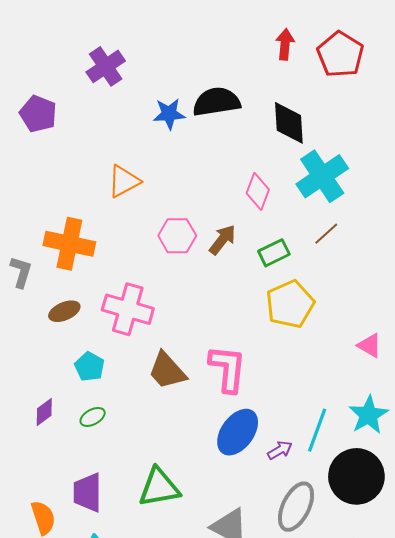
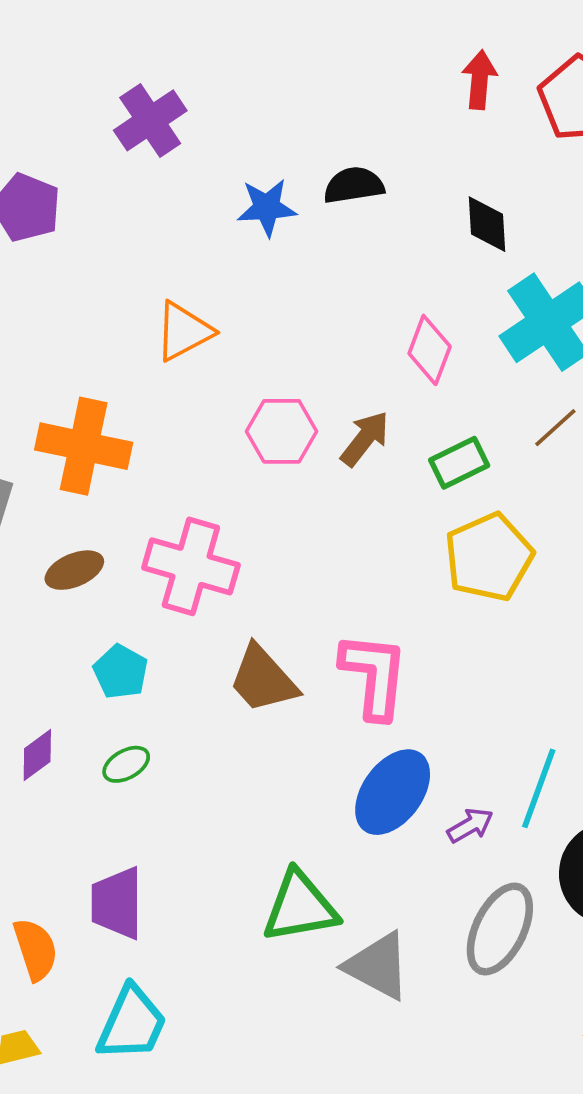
black semicircle: (216, 102) -> (354, 185), size x0.7
black diamond: (289, 123) -> (487, 224), size x0.7
green triangle: (159, 487) -> (300, 907), moved

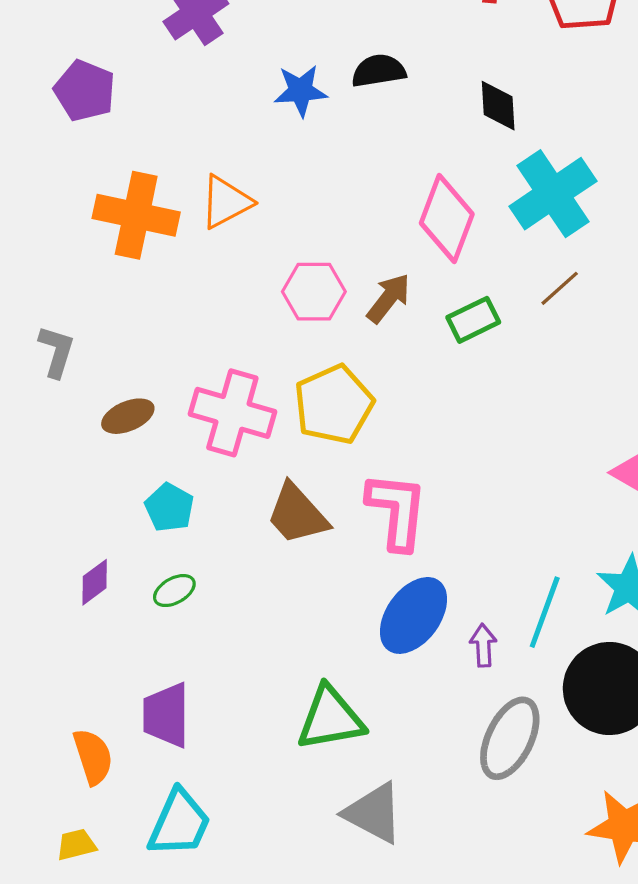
pink diamond: (430, 350) -> (447, 219), size x1.4
orange cross: (84, 446) -> (136, 215), moved
yellow pentagon: (489, 557) -> (334, 405), moved
purple arrow: (470, 825) -> (483, 645), turned -63
gray triangle: (378, 966) -> (374, 813), moved

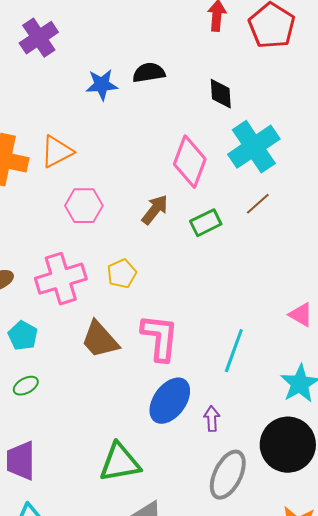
pink hexagon: (314, 292) -> (84, 206), moved
yellow pentagon: (334, 405) -> (122, 274), size x0.6
pink cross: (232, 413) -> (61, 279), turned -33
cyan line: (545, 612) -> (234, 351), moved

